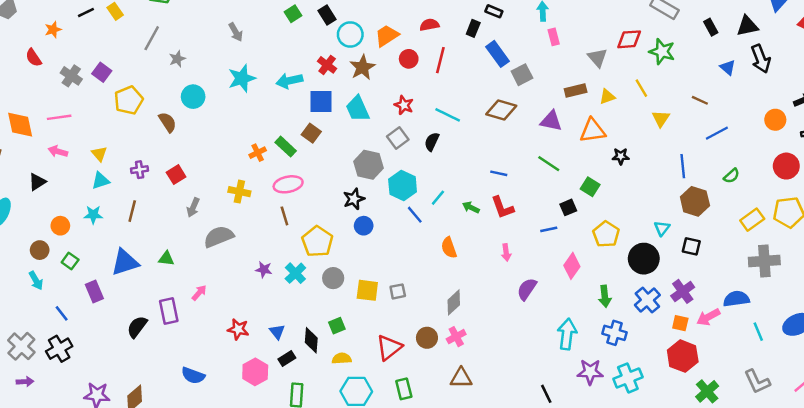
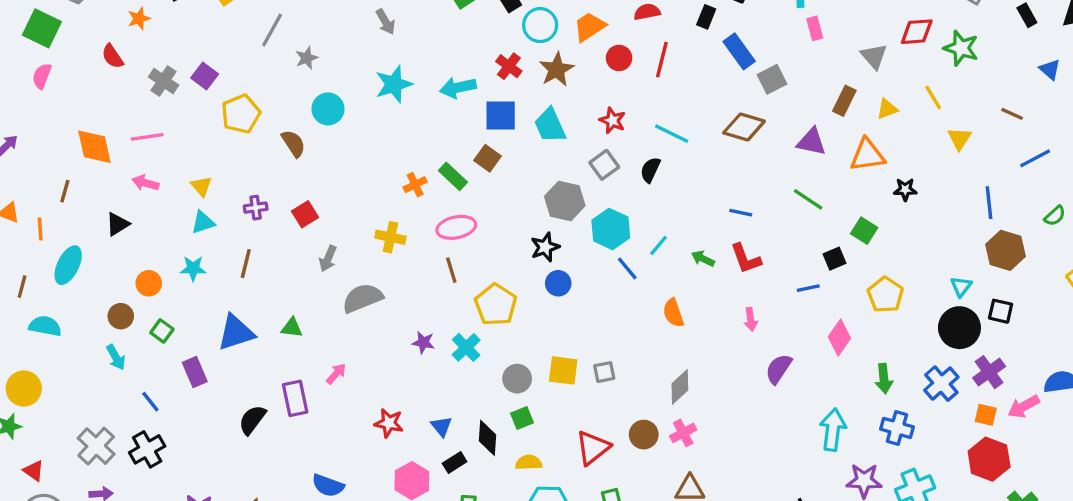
brown rectangle: (576, 91) -> (844, 101), turned -50
black circle: (644, 259) -> (959, 328), moved
gray circle: (333, 278) -> (517, 379), moved

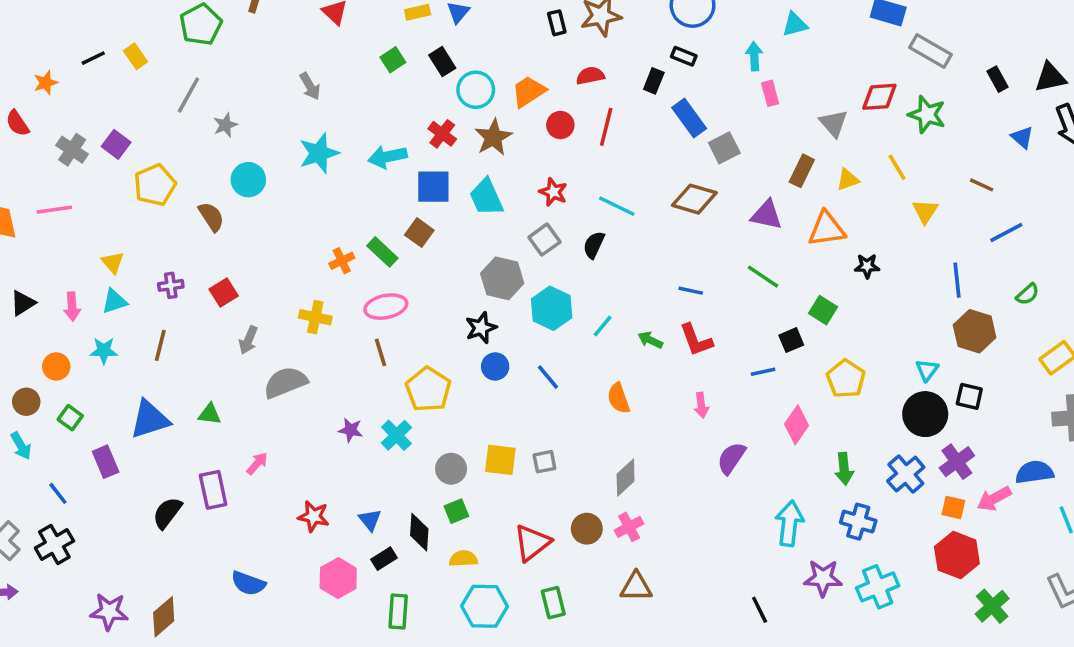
pink arrow: (145, 183) -> (72, 307), moved, turned -110
blue line: (627, 268) -> (548, 377), moved

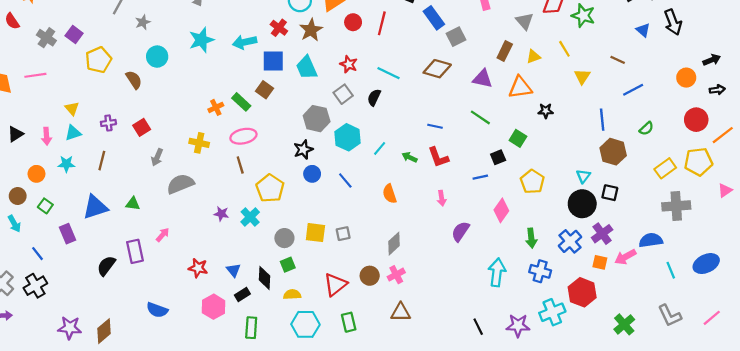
red hexagon: (957, 555) -> (582, 292), moved
purple star: (823, 578) -> (518, 326), moved

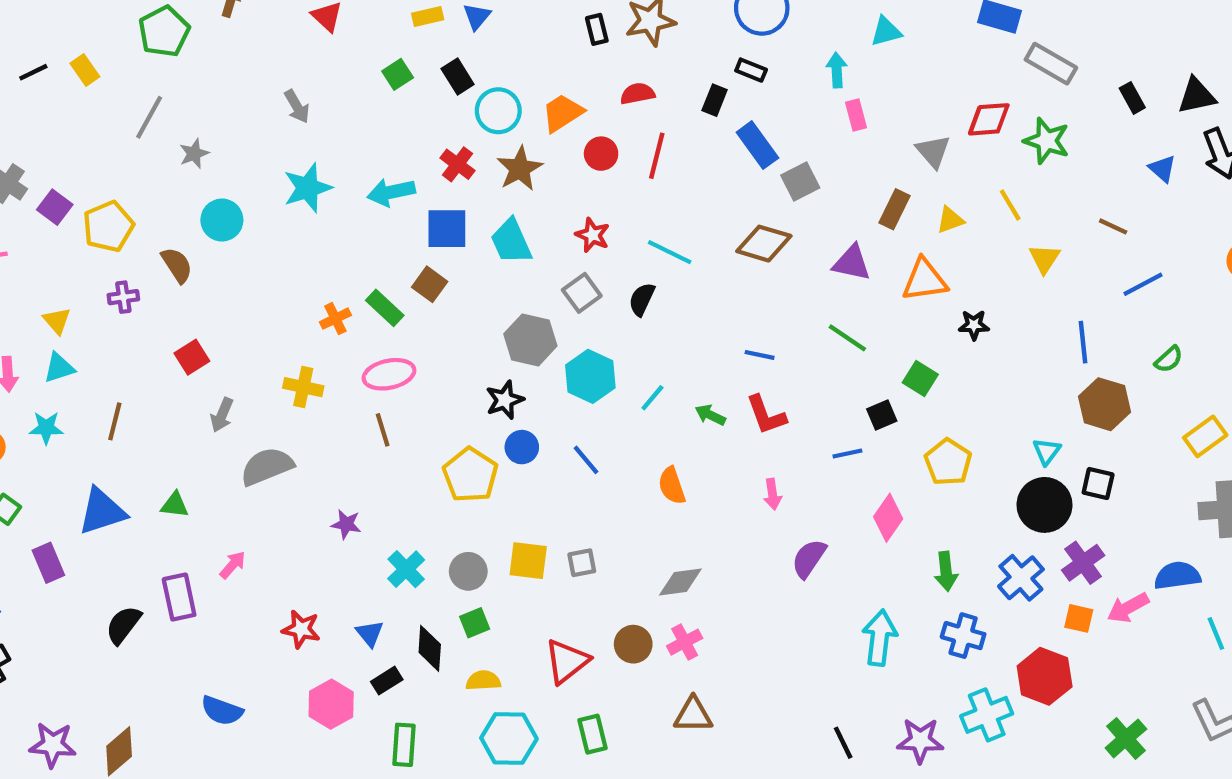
purple square: (74, 34) -> (55, 207), moved
purple cross: (108, 123) -> (123, 297), moved
yellow pentagon: (270, 188) -> (470, 475), moved
cyan cross: (250, 217) -> (406, 569), moved
gray diamond: (394, 244) -> (680, 582), turned 35

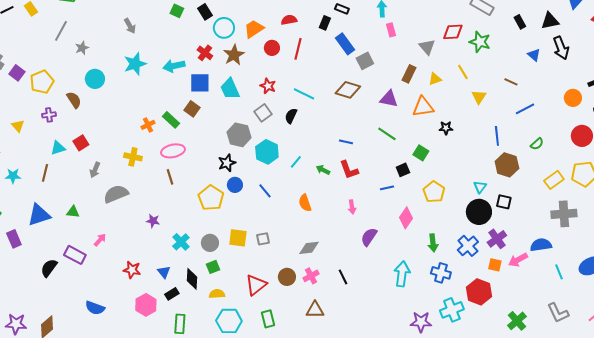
green square: (398, 74) -> (177, 11), turned -32
cyan triangle: (59, 368) -> (58, 148), moved
purple rectangle: (179, 597) -> (75, 255), turned -50
black line: (843, 743) -> (343, 277), moved

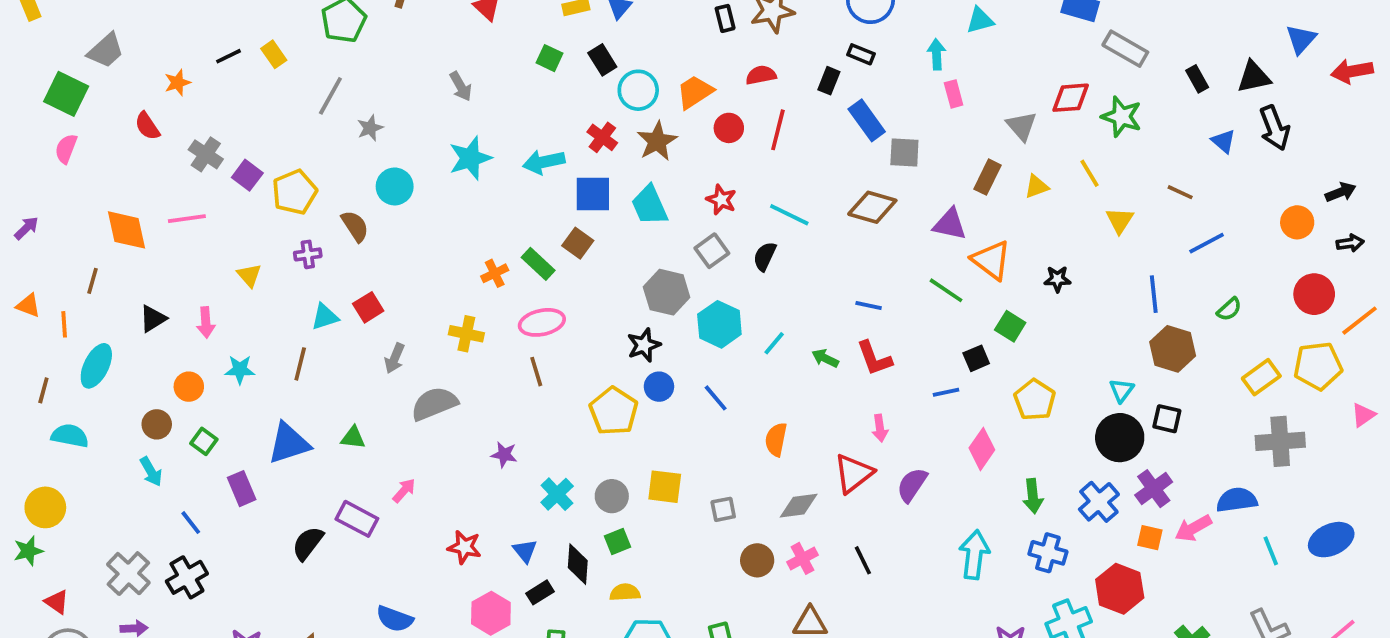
gray square: (365, 61) -> (904, 152), turned 30
orange triangle: (423, 107) -> (991, 260), moved, turned 45
orange semicircle: (305, 203) -> (776, 439), moved, turned 30
gray square: (263, 239) -> (723, 509), moved
red triangle: (256, 285) -> (853, 473), moved

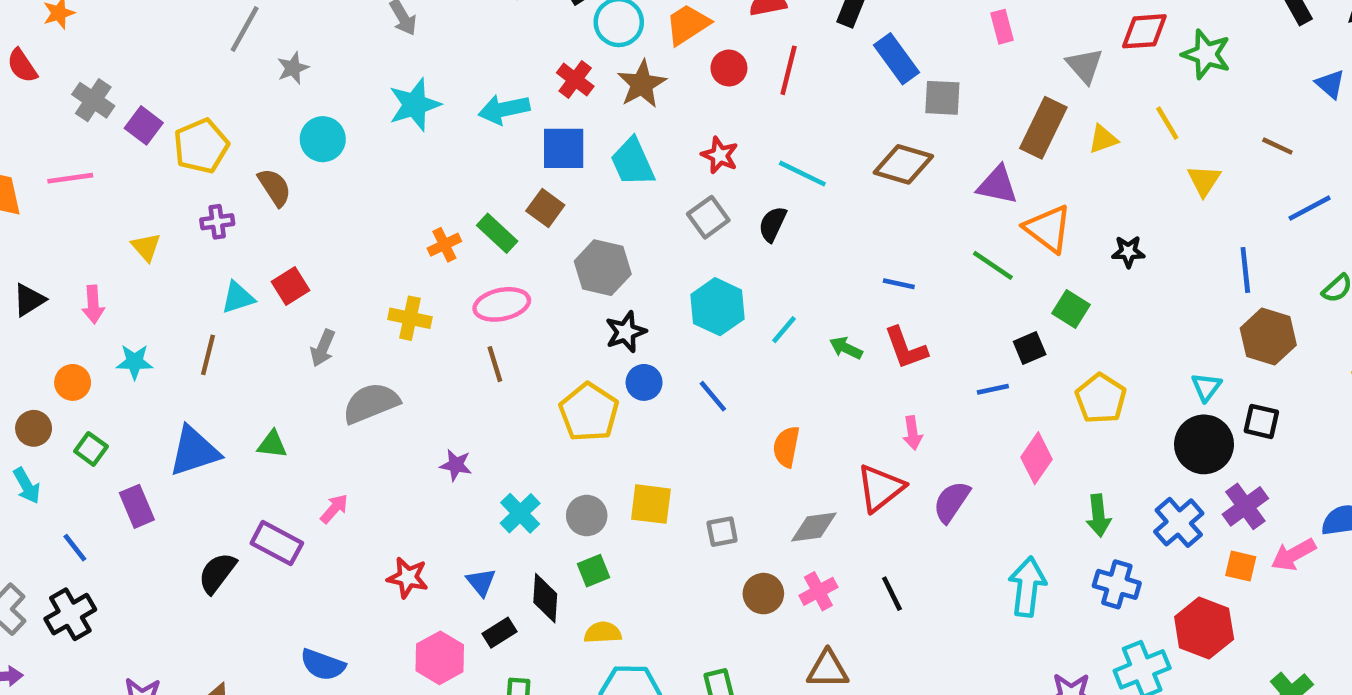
brown rectangle: (988, 177) -> (1043, 128), size x1.4
gray hexagon: (667, 292) -> (603, 268), moved

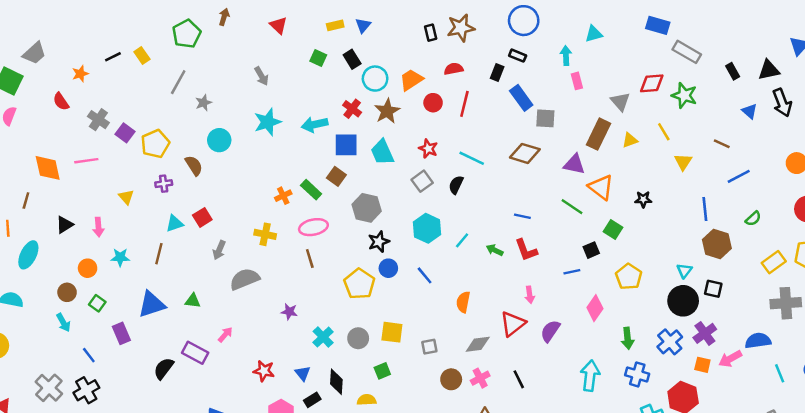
green square: (594, 571) -> (382, 371), moved

